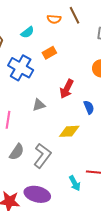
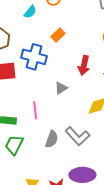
cyan semicircle: (27, 32) -> (30, 12), moved
gray L-shape: (42, 156) -> (78, 136), turned 115

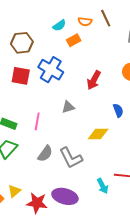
orange rectangle: (58, 35) -> (74, 40), moved
red arrow: (84, 65) -> (94, 80), moved

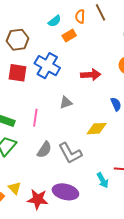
orange semicircle: (85, 22) -> (80, 16), turned 88
red arrow: (94, 80) -> (91, 75), turned -120
yellow triangle: (14, 191) -> (15, 188), turned -32

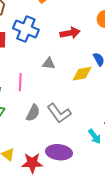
gray triangle: (66, 103) -> (49, 63), turned 32
yellow diamond: (97, 129) -> (82, 74), moved

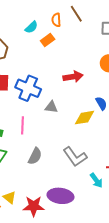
blue cross: (26, 29) -> (28, 88), moved
gray L-shape: (59, 113) -> (75, 157), moved

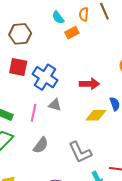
cyan semicircle: (31, 27) -> (58, 17), turned 88
red arrow: (73, 77) -> (89, 84), moved
gray triangle: (51, 107) -> (55, 105), moved

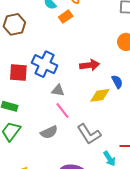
red square: (18, 67) -> (18, 72), moved
pink line: (34, 113) -> (63, 111), moved, turned -42
gray semicircle: (41, 145) -> (49, 132), turned 36

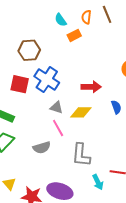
brown hexagon: (14, 24) -> (29, 50), moved
yellow diamond: (100, 95) -> (81, 112), moved
gray L-shape: (89, 134) -> (81, 155), turned 30

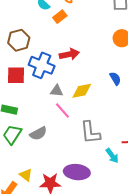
red arrow: (91, 87) -> (69, 54), moved
gray semicircle: (42, 148) -> (38, 134), moved

